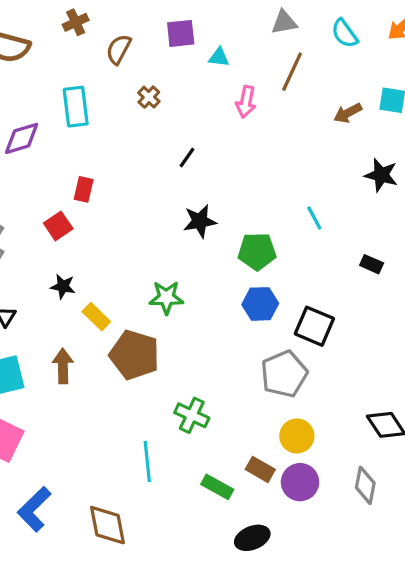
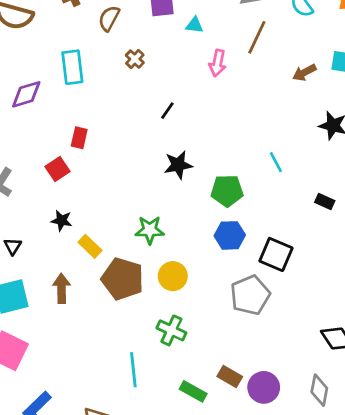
yellow circle: (297, 436) -> (173, 276), moved

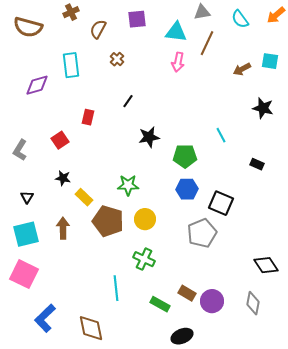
cyan triangle: (194, 25) -> (176, 32), moved, size x1.6
black line: (167, 111) -> (128, 101), moved
red rectangle: (79, 138) -> (88, 117), moved

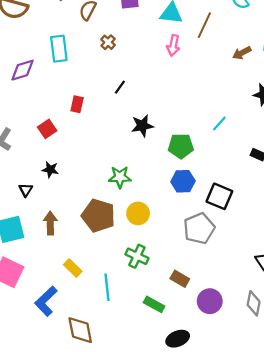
cyan line: (221, 135) -> (219, 124), turned 70
black triangle: (27, 197) -> (26, 190), moved
yellow rectangle: (84, 197) -> (73, 268), moved
brown rectangle: (187, 293) -> (180, 279), moved
blue L-shape: (45, 318) -> (46, 301), moved

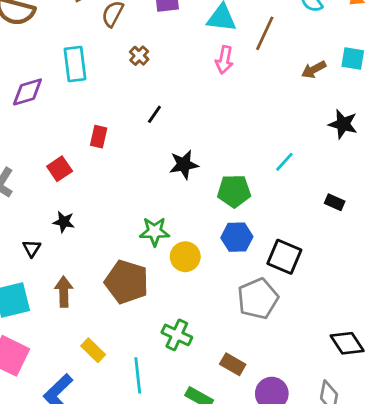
yellow circle: (138, 213) -> (185, 257), moved

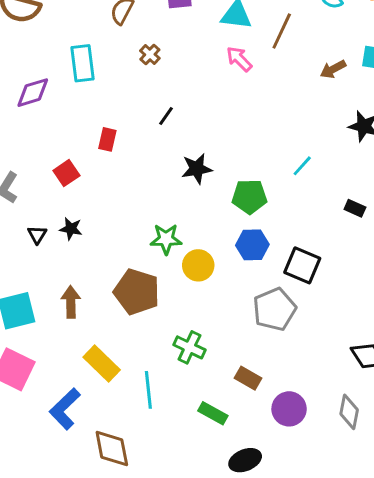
pink arrow: (224, 60) -> (239, 59), turned 124
black triangle: (32, 248) -> (37, 235), moved
yellow rectangle: (93, 350) -> (102, 363), size x1.4

